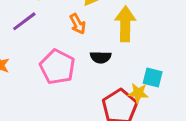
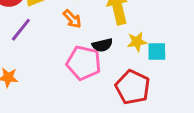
pink pentagon: (57, 67) -> (84, 63), moved
yellow star: (138, 93) -> (137, 42), moved

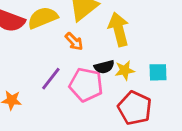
purple line: (21, 30) -> (51, 79), moved
yellow star: (137, 42) -> (125, 70), moved

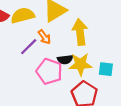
yellow star: (125, 70) -> (80, 64), size x1.5
purple line: (51, 79) -> (29, 47), moved

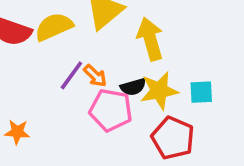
orange arrow: (44, 37) -> (95, 76), moved

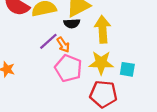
black semicircle: (133, 87) -> (72, 23), moved
red pentagon: (173, 138) -> (103, 94), turned -30

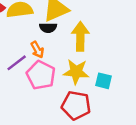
purple line: (48, 41) -> (17, 63), moved

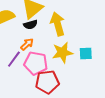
orange arrow: (37, 50) -> (27, 44), turned -88
red pentagon: (76, 105) -> (47, 82), moved

